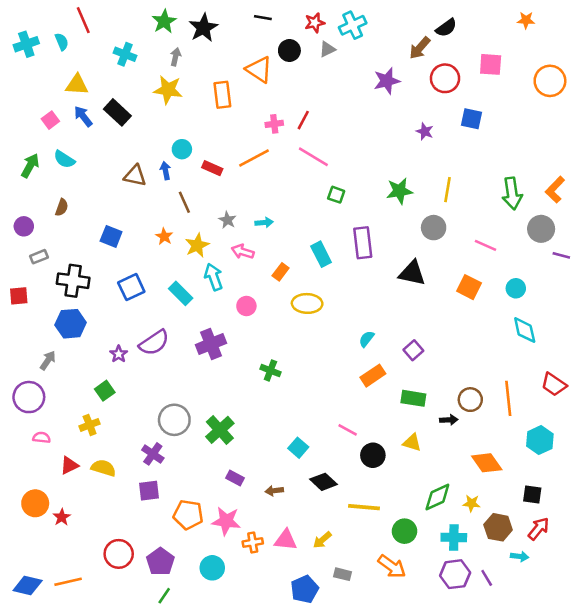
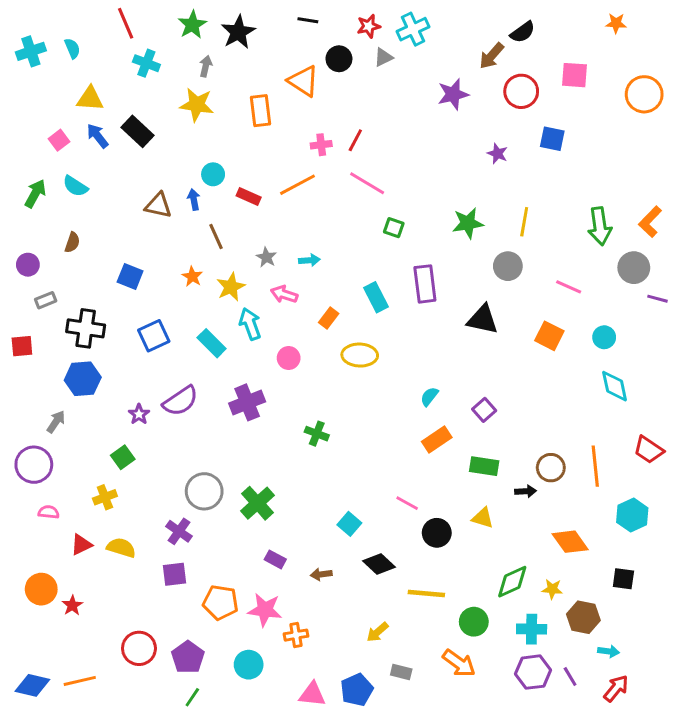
red line: (83, 20) -> (126, 23), moved
red arrow: (539, 529) -> (616, 688), moved
pink triangle: (286, 540) -> (312, 694), moved

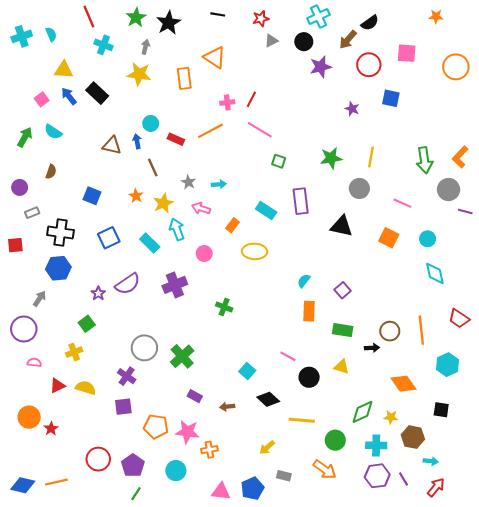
cyan cross: (413, 29) -> (318, 16), moved
black circle: (339, 59) -> (304, 42), moved
cyan rectangle: (376, 297) -> (266, 211), turned -30
orange rectangle: (437, 439) -> (309, 311), turned -54

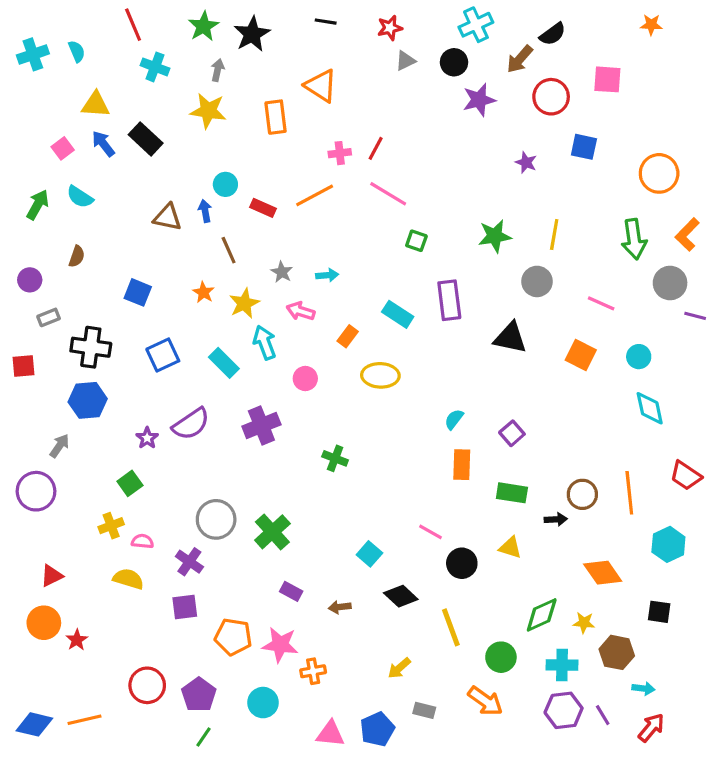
orange circle: (456, 67) -> (659, 173), moved
pink semicircle: (34, 363) -> (142, 541), moved
red triangle: (57, 386) -> (52, 576), moved
yellow line: (302, 420) -> (451, 627), turned 65

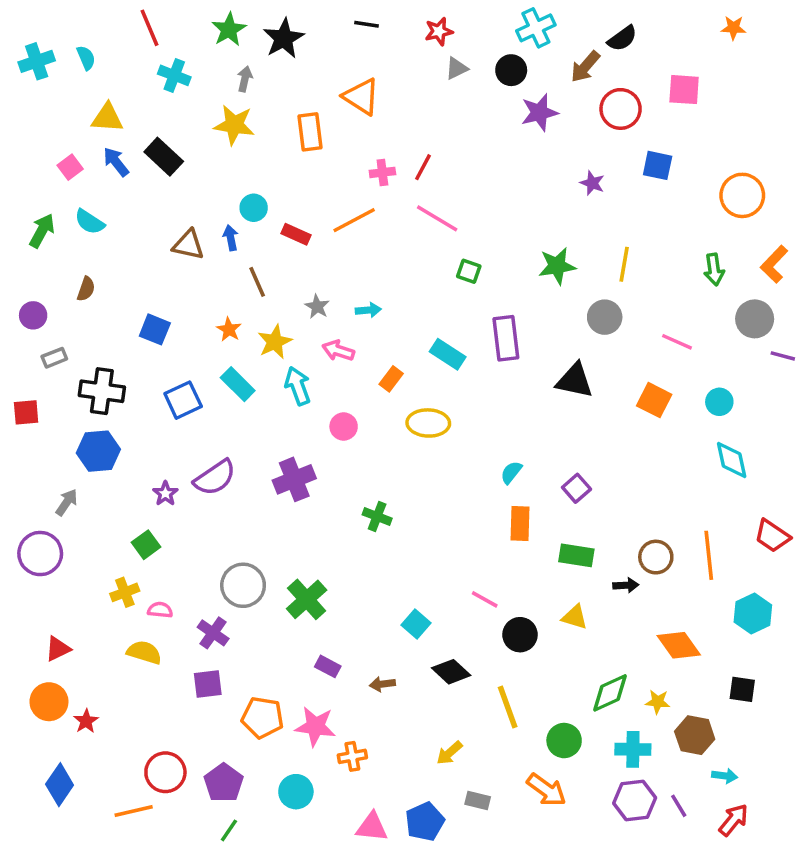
green arrow: (634, 239) -> (714, 269), size x0.7
cyan rectangle: (224, 363) -> (238, 384), moved
orange line: (85, 720) -> (134, 811), moved
blue diamond: (34, 724) -> (60, 785), moved, turned -69

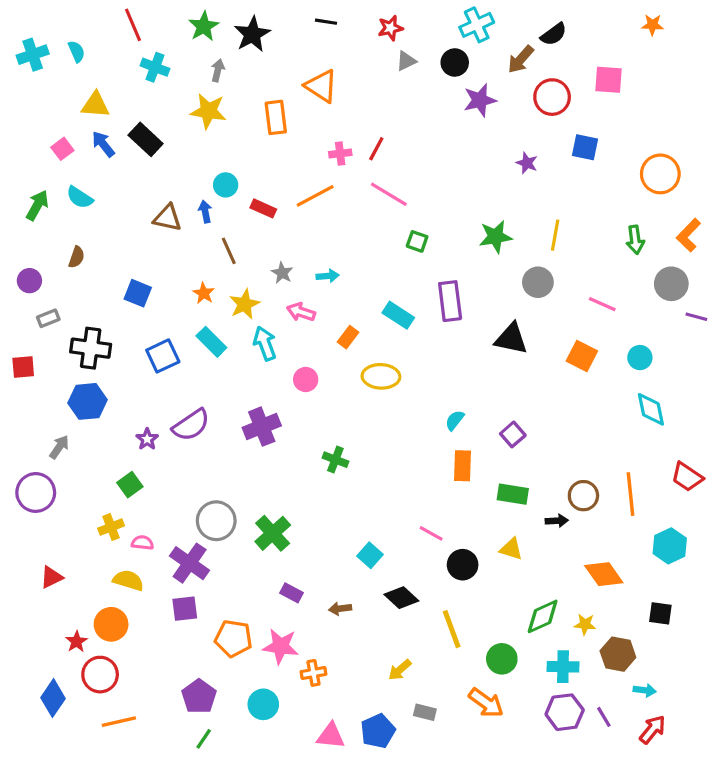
purple cross: (213, 633) -> (190, 563), size x1.4
orange circle: (49, 702) -> (111, 624), moved
red circle: (165, 772) -> (100, 675), moved

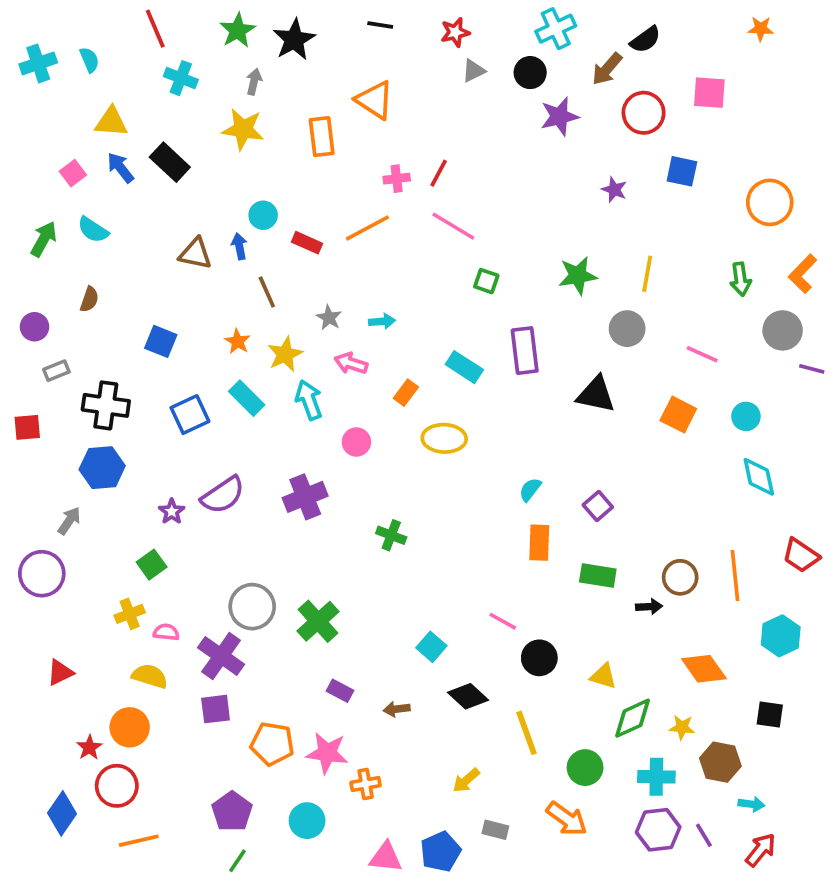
yellow triangle: (511, 549) -> (603, 676), moved

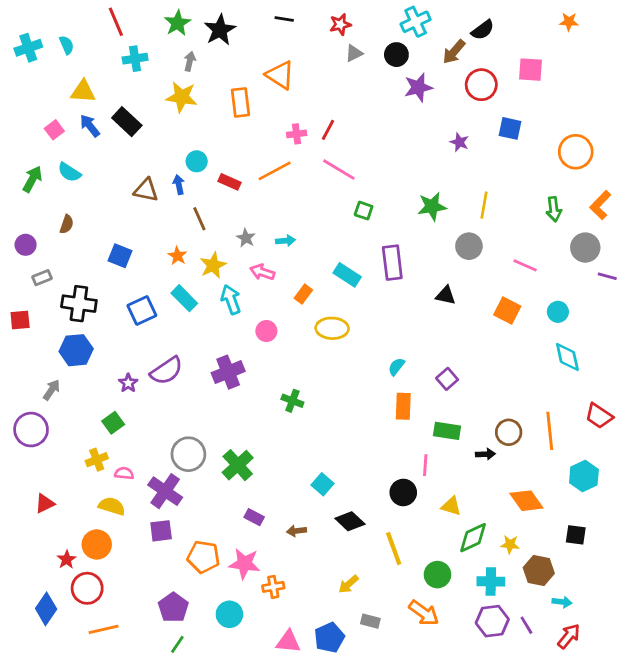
cyan cross: (181, 78) -> (135, 59), turned -30
black triangle: (596, 394) -> (446, 295), size x0.7
pink line: (503, 621) -> (425, 465), moved, turned 65

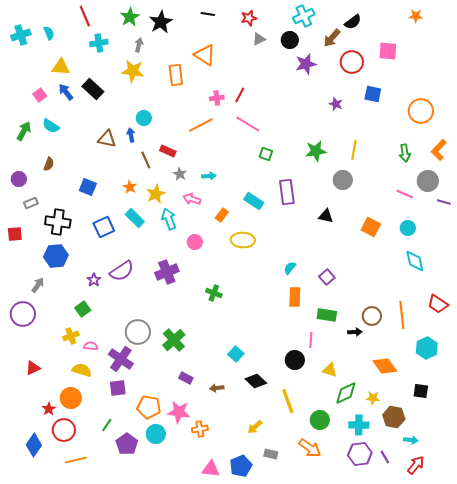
red rectangle: (229, 182) -> (168, 151), moved
pink line: (525, 265) -> (405, 194), moved
cyan circle: (229, 614) -> (156, 434), moved
green line: (177, 644) -> (107, 425), moved

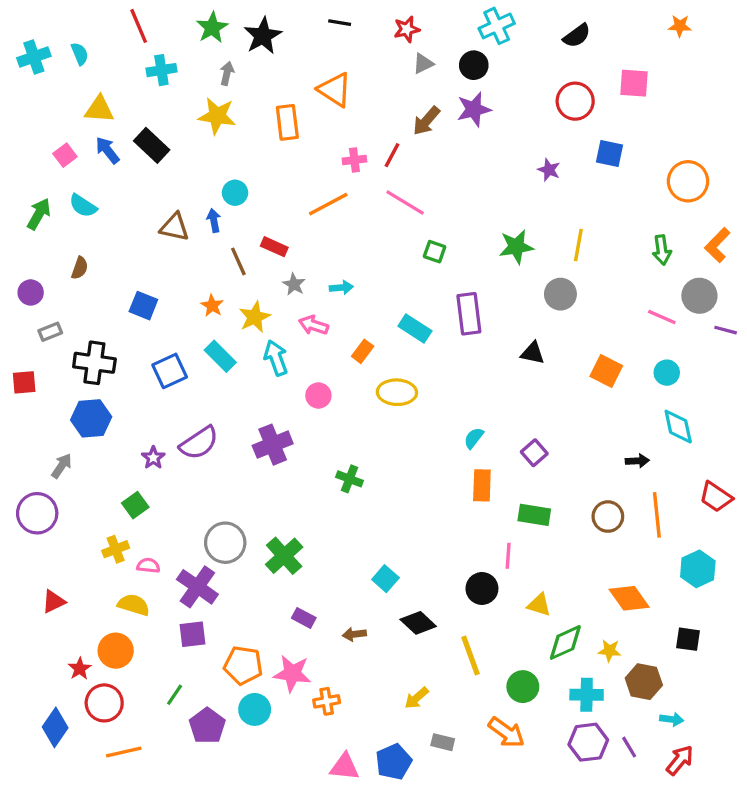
brown arrow: (332, 38) -> (426, 121), moved
purple star: (306, 64) -> (474, 109), moved
black arrow: (355, 332) -> (637, 461), moved

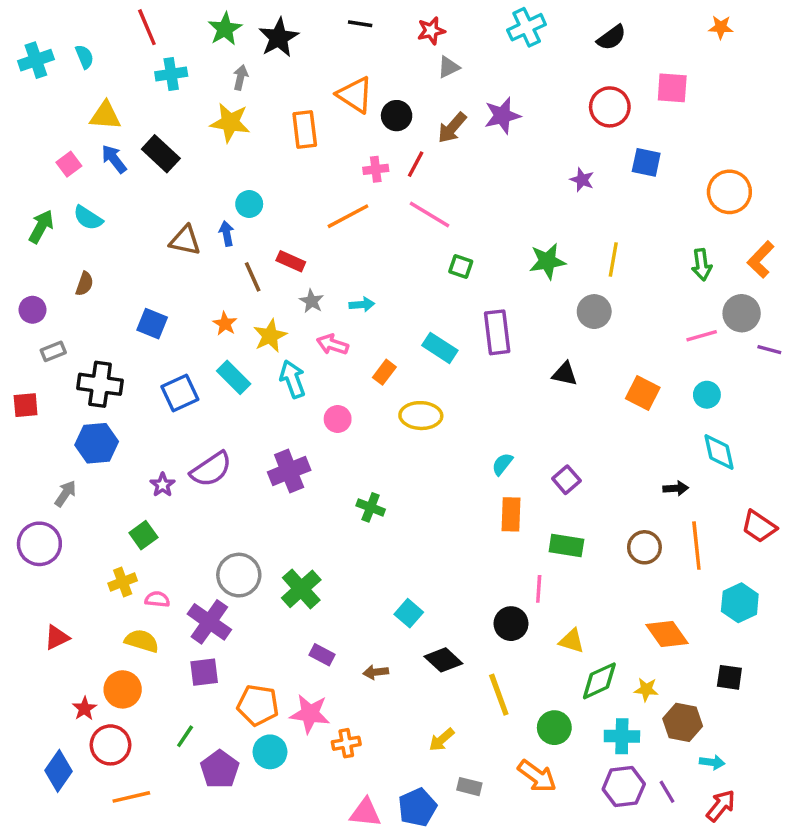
black circle: (474, 65) -> (397, 116), moved
pink line: (662, 317) -> (702, 336), turned -40

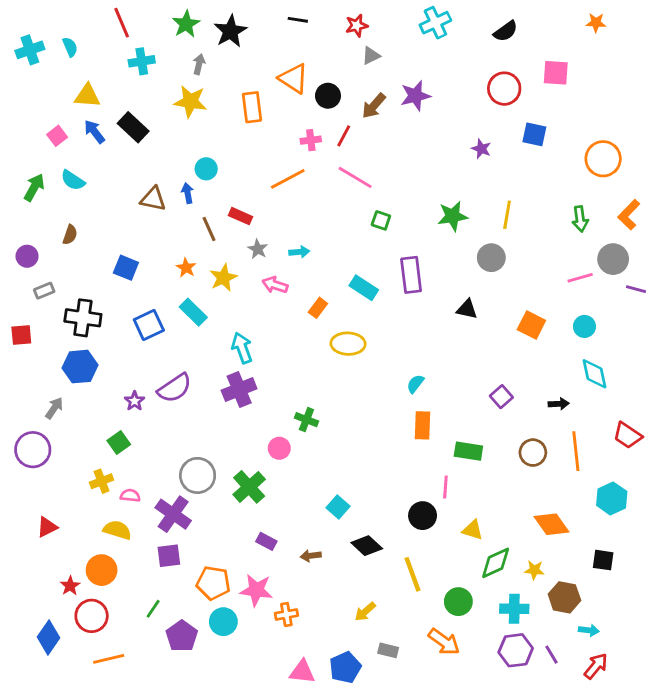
cyan arrow: (293, 379) -> (242, 348), moved
pink circle: (338, 419) -> (279, 448), moved
purple square: (566, 480) -> (501, 397), moved

